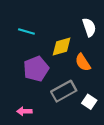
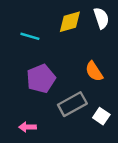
white semicircle: (89, 27) -> (101, 18), moved
yellow diamond: (62, 46) -> (70, 22), moved

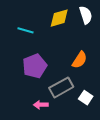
orange semicircle: (94, 71) -> (80, 60), turned -114
pink arrow: (28, 127) -> (41, 105), moved

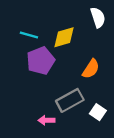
yellow diamond: (59, 18) -> (64, 37), moved
purple pentagon: (35, 66) -> (41, 61), moved

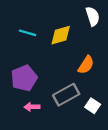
purple pentagon: (41, 61) -> (24, 78), moved
pink arrow: (46, 120) -> (32, 107), moved

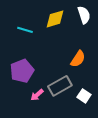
yellow diamond: (61, 35) -> (55, 19), moved
pink arrow: (32, 107) -> (37, 95), moved, turned -40

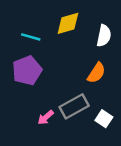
white semicircle: (84, 15) -> (104, 36), moved, turned 30
purple pentagon: (22, 71) -> (27, 70), moved

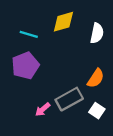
orange semicircle: (96, 73) -> (96, 78), moved

